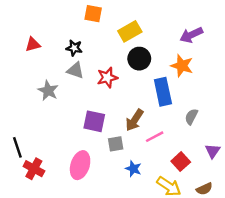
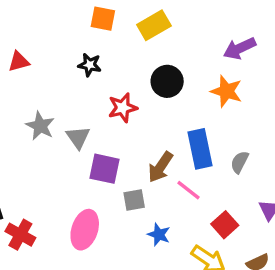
yellow rectangle: (130, 31) -> (154, 25), moved
black star: (74, 48) -> (90, 65), moved
gray triangle: (75, 70) -> (78, 137), moved, turned 36
blue rectangle: (163, 92) -> (200, 149), moved
pink line: (155, 137) -> (189, 190), turned 66

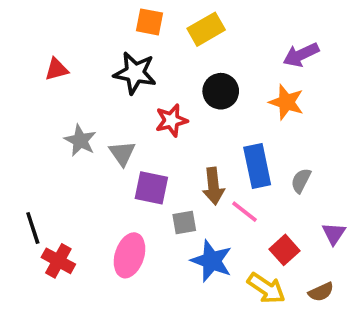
black star: (90, 65) -> (135, 73), size x1.6
brown arrow: (160, 167) -> (213, 186), turned -40
blue star: (159, 235) -> (212, 261), size x1.6

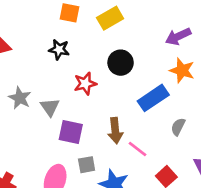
black star: (135, 73) -> (59, 50), size x0.7
orange star: (286, 102) -> (182, 70), moved
blue rectangle: (257, 166) -> (153, 98), moved, turned 68
gray square: (184, 223) -> (87, 165), moved

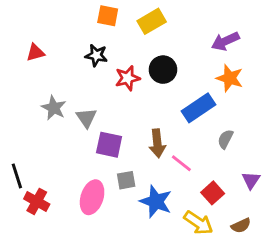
red star: (85, 84) -> (128, 78), moved

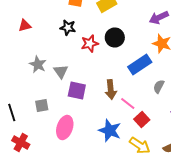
gray square: (126, 180) -> (42, 106), moved
red square: (213, 193) -> (142, 120), moved
red cross: (37, 201) -> (21, 142), moved

